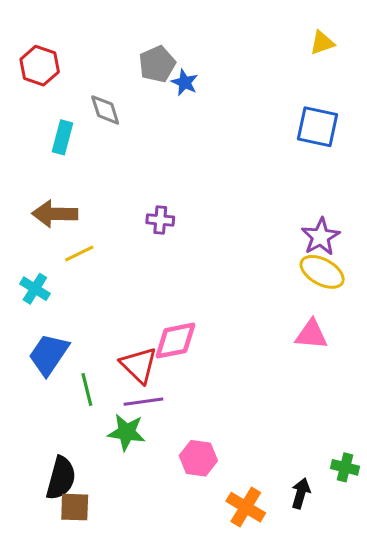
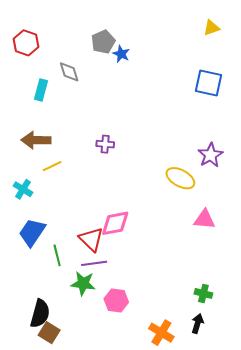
yellow ellipse: (322, 272) -> (180, 178), moved
pink hexagon: (198, 458) -> (116, 301), moved
green cross: (345, 467) -> (203, 293), moved
brown square: (75, 507) -> (49, 333), turned 30

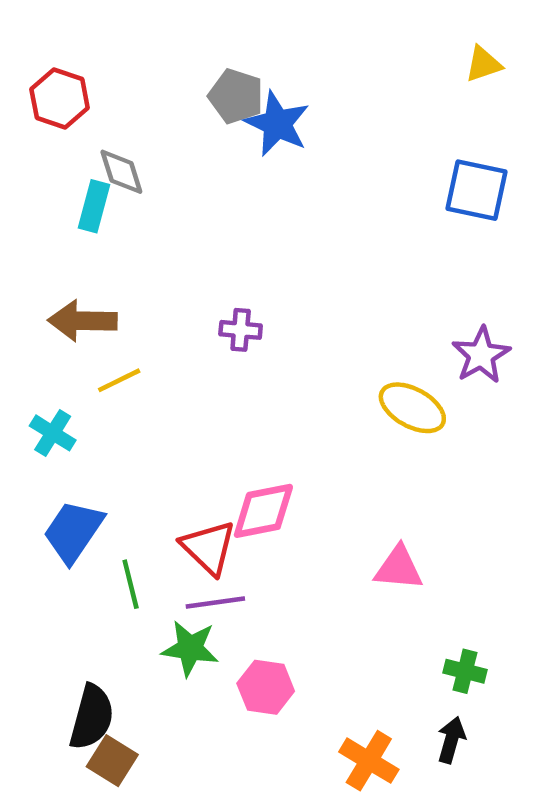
gray pentagon: (103, 42) -> (236, 96), turned -30
blue star: (121, 54) -> (277, 124), size x1.6
gray diamond: (69, 72) -> (121, 172), moved
pink triangle: (204, 219) -> (399, 568), moved

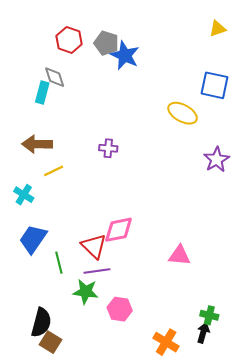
red hexagon: (60, 99) -> (69, 40), moved
yellow ellipse: (412, 408) -> (183, 113), moved
green cross: (465, 671) -> (209, 315), moved

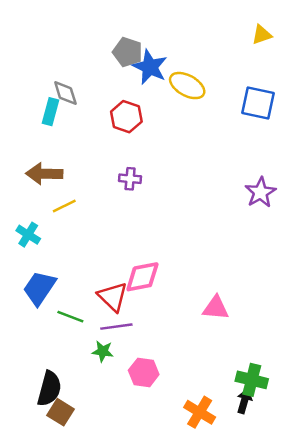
red hexagon: (69, 40) -> (126, 117), moved
yellow ellipse: (183, 113) -> (187, 86), moved
green line: (59, 263) -> (70, 317), turned -55
green star: (86, 292) -> (103, 351), size x0.7
green cross: (209, 315) -> (252, 380), size x1.4

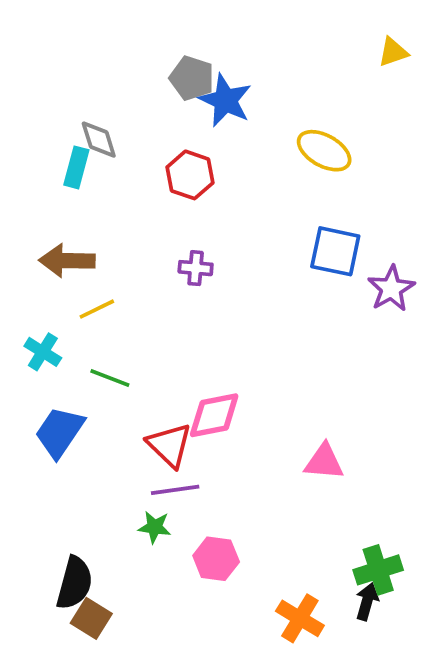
yellow ellipse: (187, 86) -> (324, 151), moved
blue square: (258, 103) -> (335, 251), moved
green line: (70, 317) -> (110, 378), moved
green cross: (252, 380) -> (378, 570), turned -32

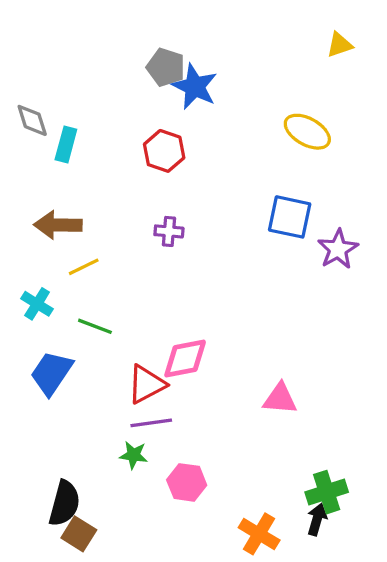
gray diamond: (99, 140) -> (32, 120), moved
yellow ellipse: (324, 151) -> (307, 132), moved
red triangle: (169, 445) -> (146, 384), turned 48

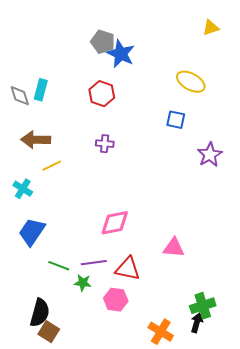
gray diamond: (32, 120) -> (20, 96), moved
blue square: (290, 217) -> (176, 120), moved, size x0.7
green line: (95, 326) -> (59, 266), moved
red triangle: (146, 384) -> (128, 269), moved, turned 40

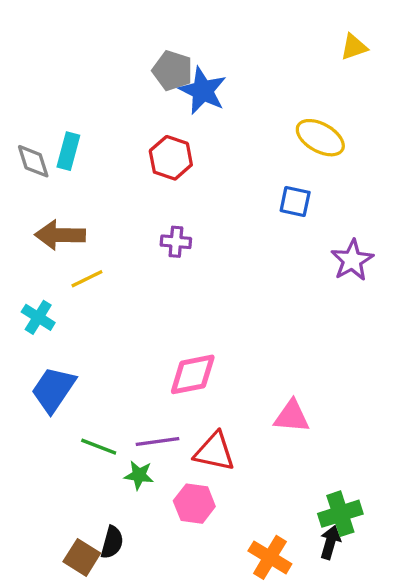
black semicircle: (40, 313) -> (112, 542), moved, size x0.7

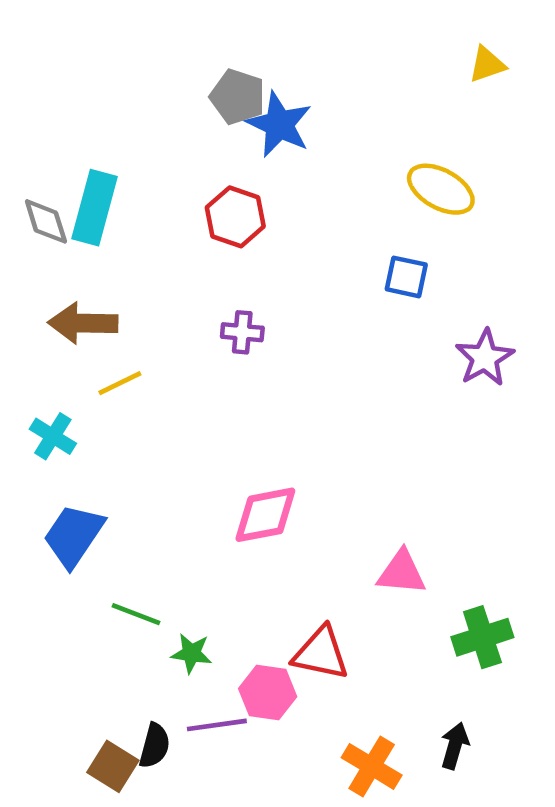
cyan rectangle: (68, 151) -> (94, 208), size x1.4
purple line: (157, 442) -> (217, 725), moved
red triangle: (214, 452) -> (321, 653), moved
green cross: (340, 514) -> (482, 637), moved

